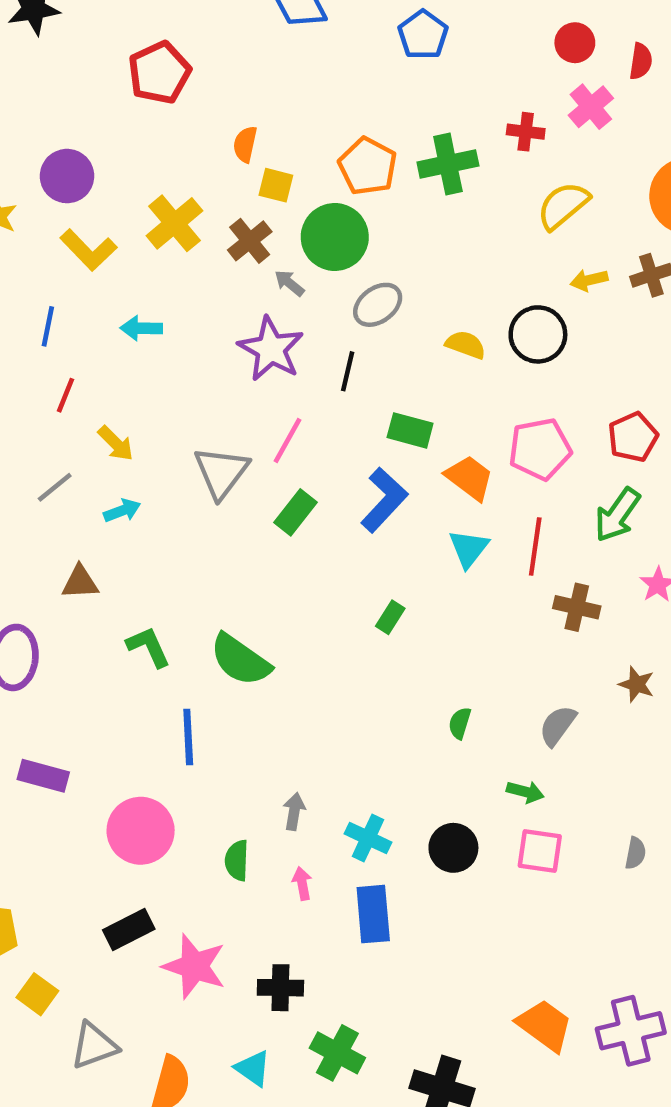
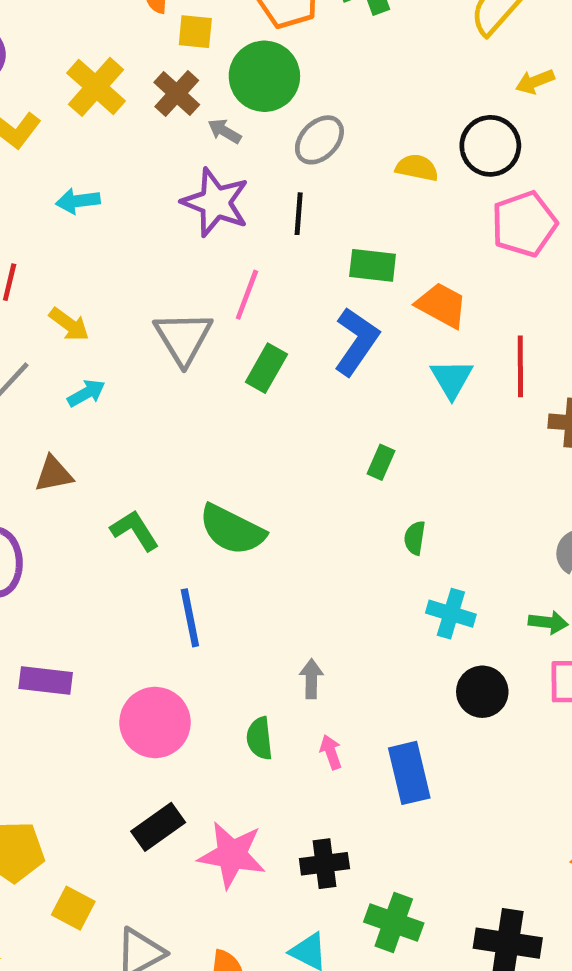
pink pentagon: (540, 449) -> (524, 224), moved
green semicircle: (460, 723) -> (415, 538), moved
cyan cross: (368, 838) -> (451, 614), moved

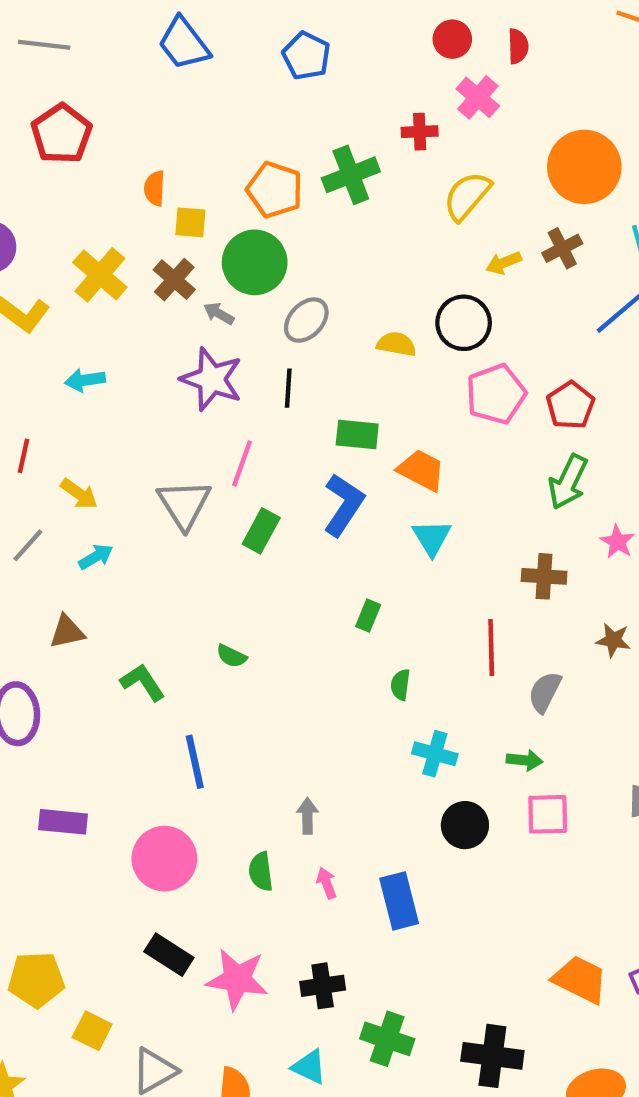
red line: (520, 366) -> (491, 648), moved
green semicircle: (232, 530) -> (232, 656), moved, size x0.5
black rectangle: (158, 827) -> (169, 955), turned 69

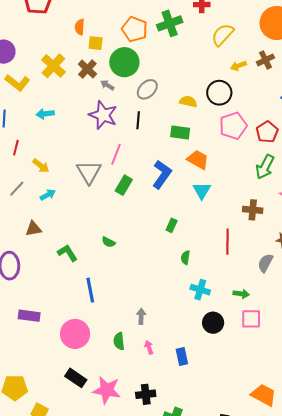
green rectangle: (357, 435) -> (180, 132), moved
gray semicircle: (545, 692) -> (265, 263), moved
blue rectangle: (399, 901) -> (182, 357), size x0.7

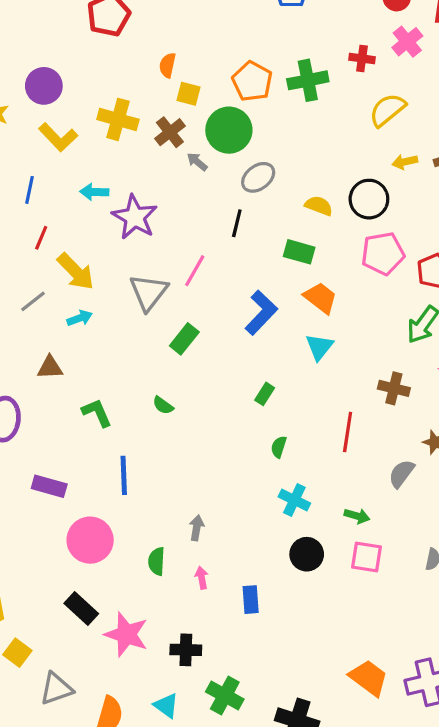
yellow cross: (53, 66) -> (118, 119), turned -35
purple star: (103, 115) -> (135, 217), moved
yellow arrow: (41, 166) -> (76, 272), size x1.5
green rectangle: (124, 185) -> (184, 339), moved
purple rectangle: (29, 316) -> (49, 486), moved

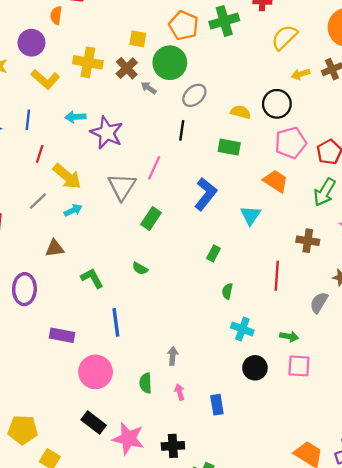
orange semicircle: (167, 65) -> (56, 15), moved
orange trapezoid: (321, 298) -> (276, 181), moved

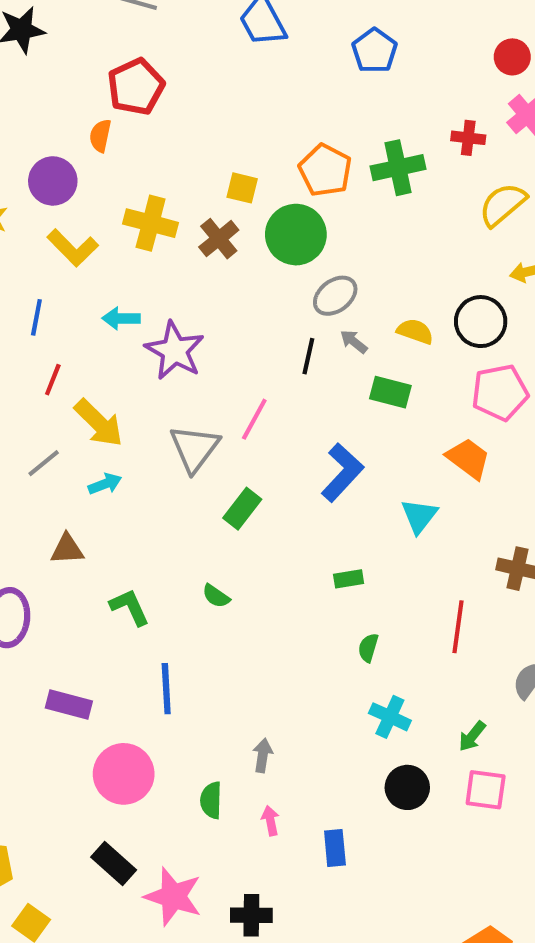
gray arrow: (149, 88) -> (354, 342), moved
green rectangle: (214, 253) -> (349, 579), turned 49
green arrow: (289, 336) -> (472, 736), turned 114

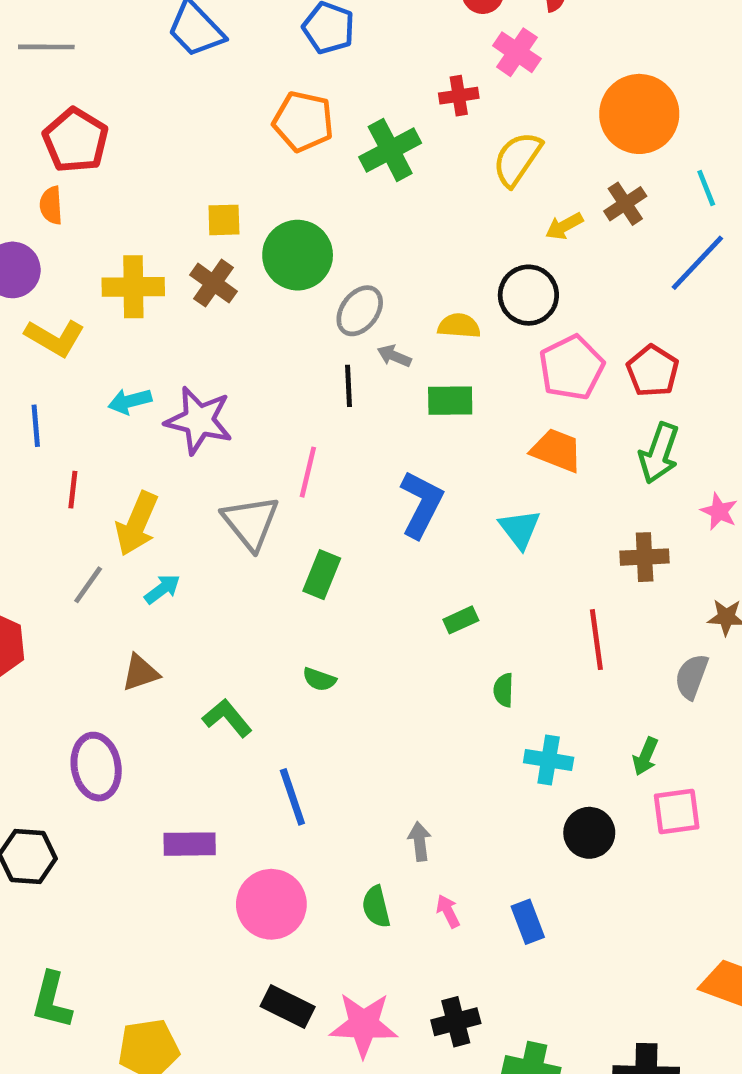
orange pentagon: (325, 170) -> (303, 121), moved
yellow arrow: (99, 423) -> (137, 524), turned 84

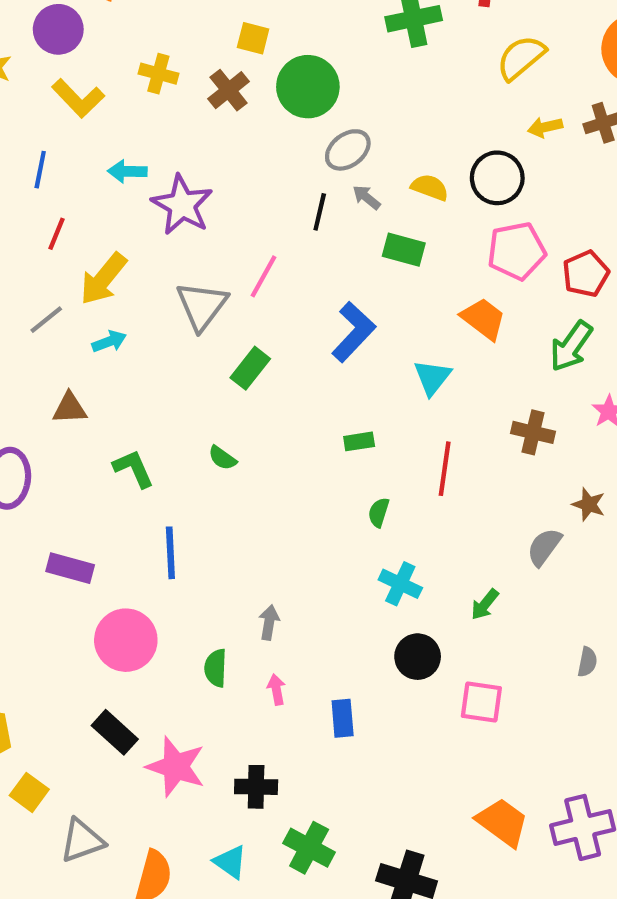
yellow cross: (133, 287) -> (158, 74), size x0.7
red line: (596, 640) -> (445, 469), moved
pink square: (677, 811) -> (481, 702), moved

